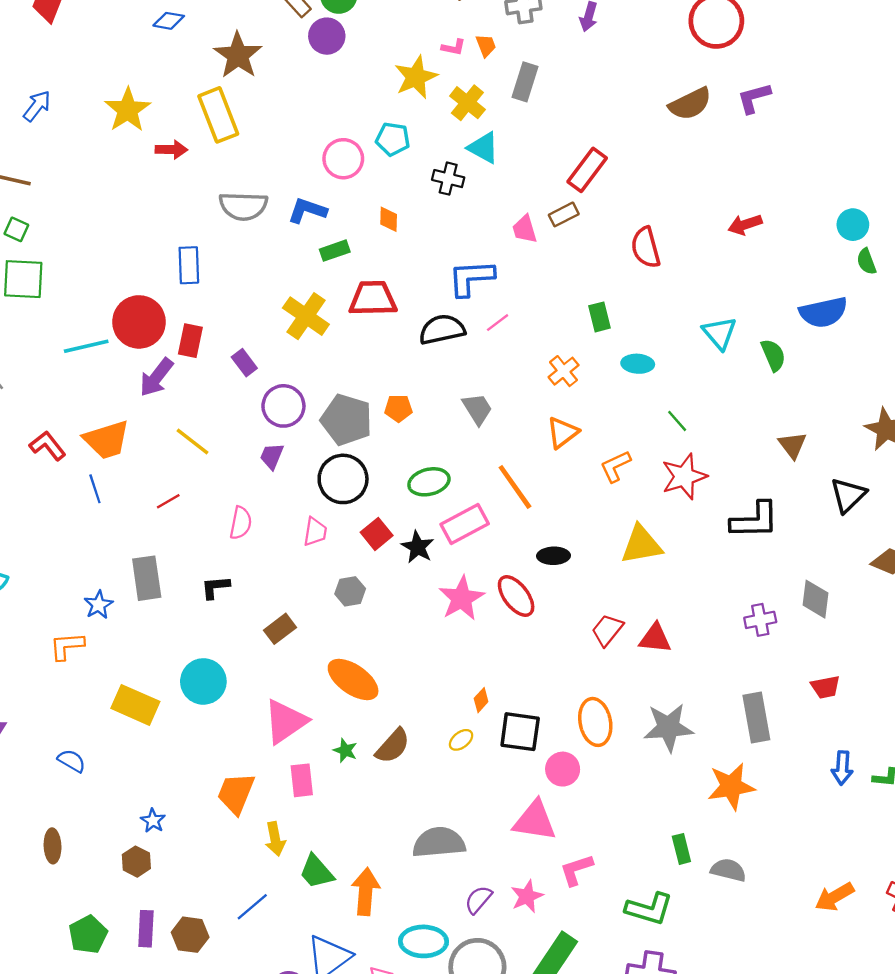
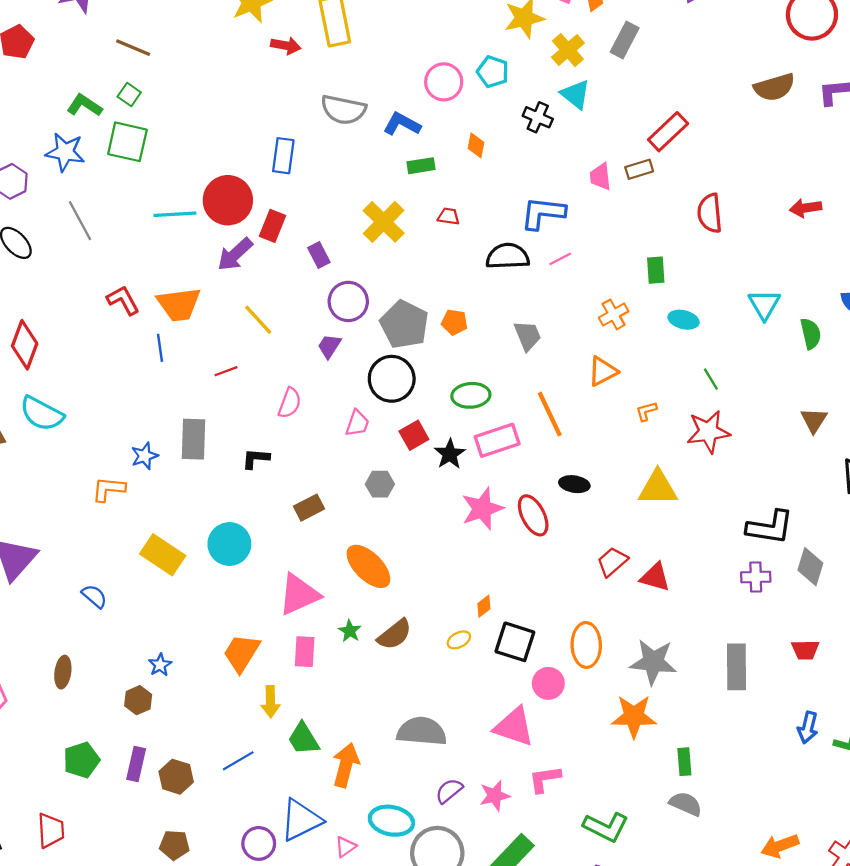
red trapezoid: (373, 298) -> (449, 216), size x0.5
orange L-shape: (615, 466) -> (646, 411), size x0.7
black L-shape: (755, 520) -> (770, 527), moved
orange star: (731, 786) -> (634, 716), moved
green rectangle: (681, 849) -> (684, 762), moved

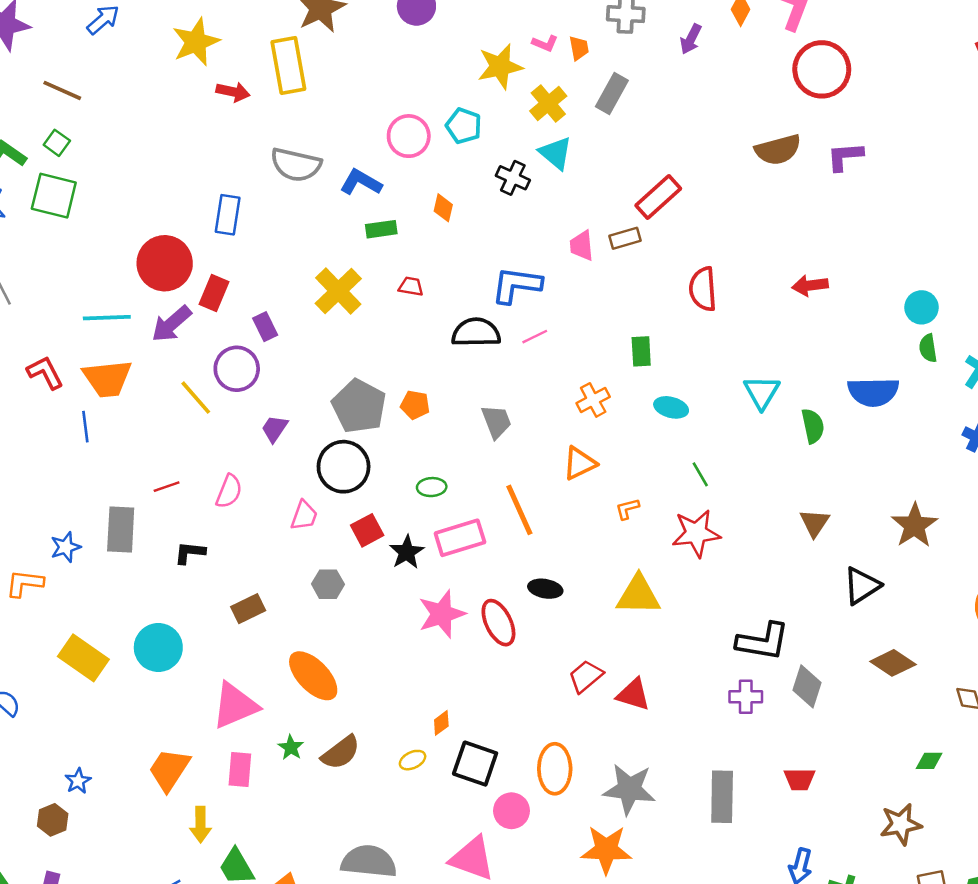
cyan line: (175, 214) -> (107, 318), moved
purple circle: (348, 301) -> (237, 369), moved
red line: (226, 371) -> (167, 487), moved
green ellipse: (471, 395) -> (432, 487), size x0.7

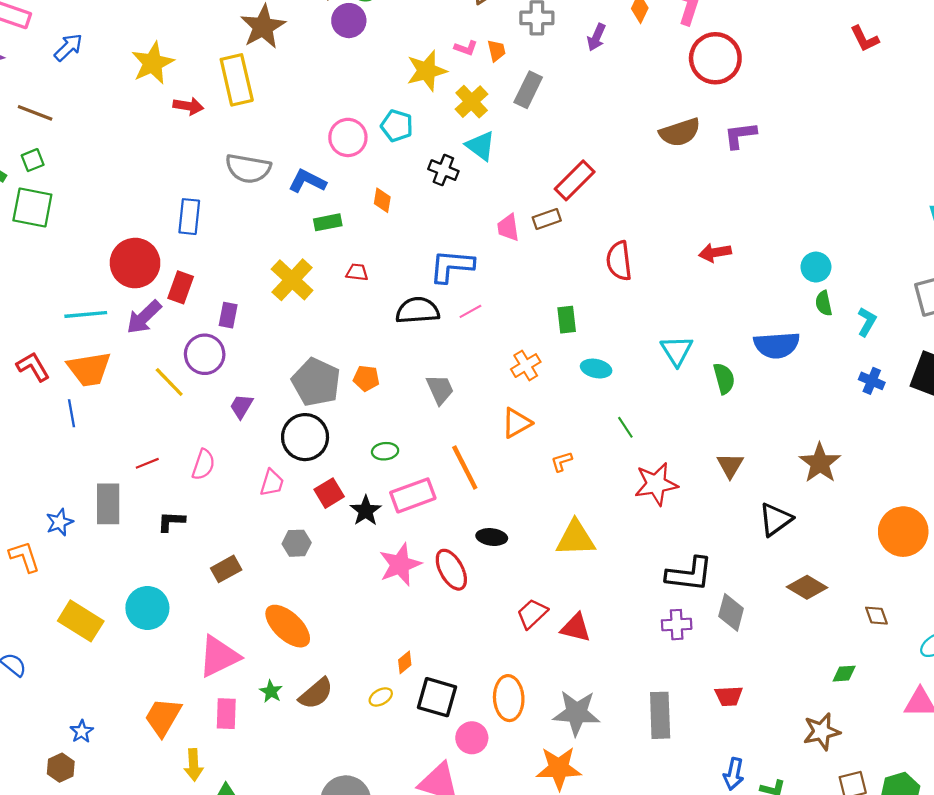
green square: (57, 143) -> (33, 160), turned 35
purple rectangle: (265, 327) -> (228, 315), turned 40
red star: (696, 533) -> (656, 484), moved
orange L-shape: (25, 583) -> (24, 557), turned 68

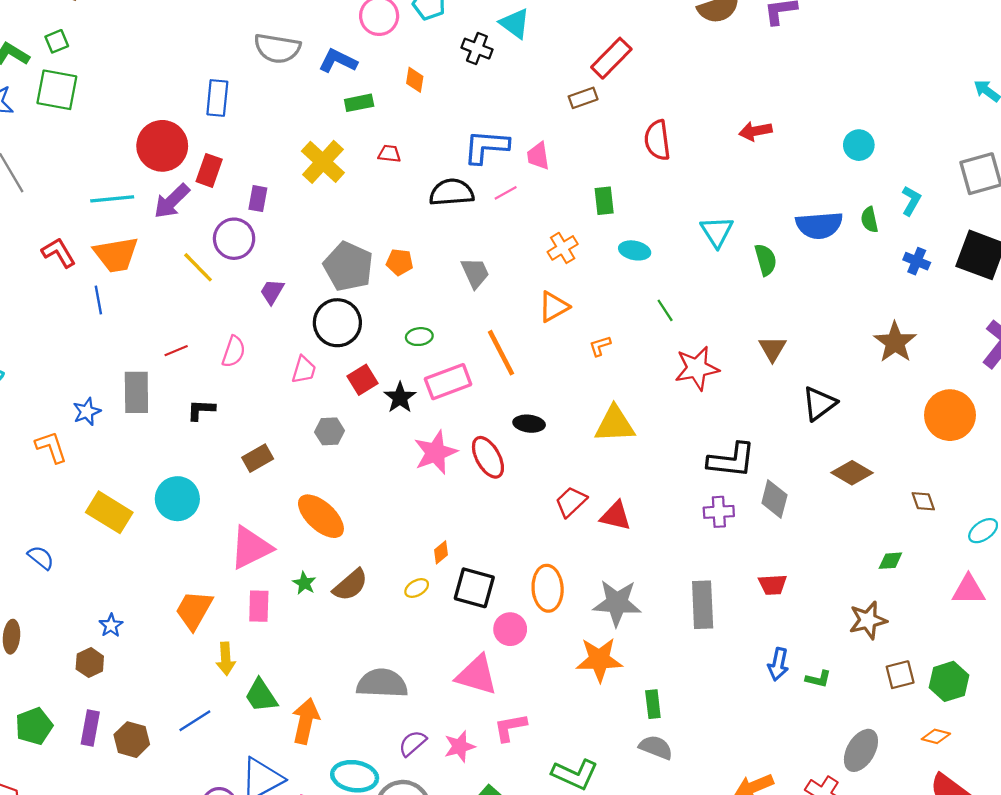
pink trapezoid: (508, 228) -> (538, 156), moved
green semicircle: (824, 303) -> (870, 220), moved
brown star: (820, 463) -> (895, 342), moved

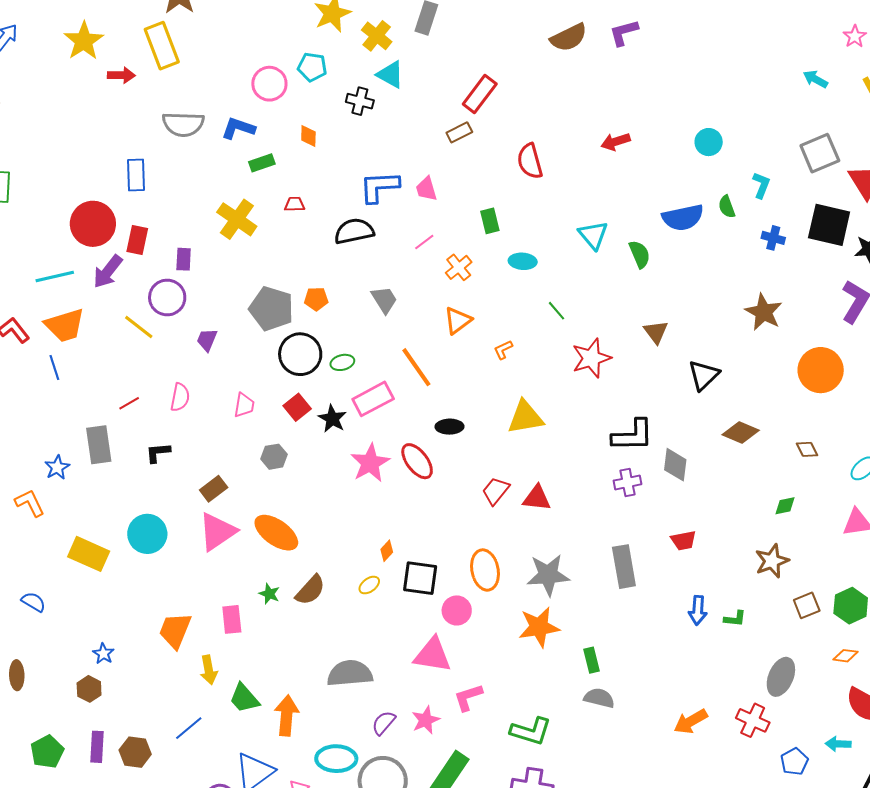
pink line: (506, 193) -> (424, 242), moved
black circle: (337, 323) -> (300, 354), moved
pink triangle: (251, 548) -> (217, 532), moved

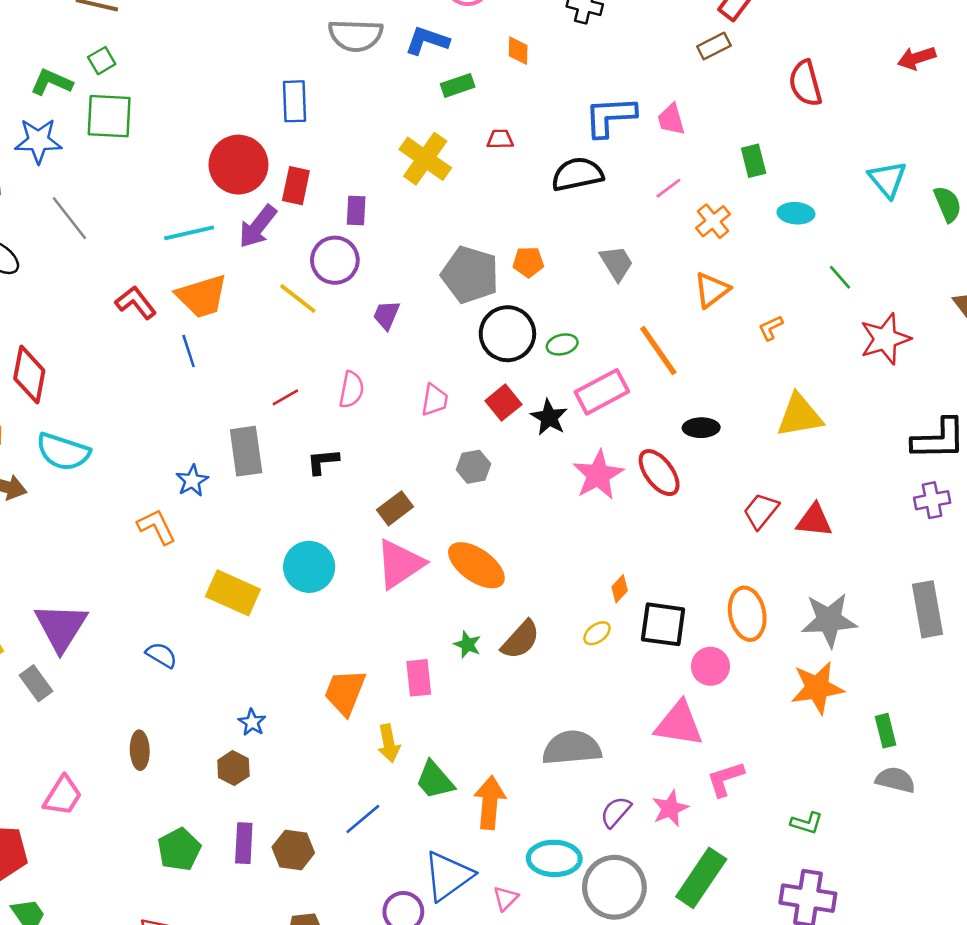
green L-shape: (531, 731) -> (807, 823), size x0.6

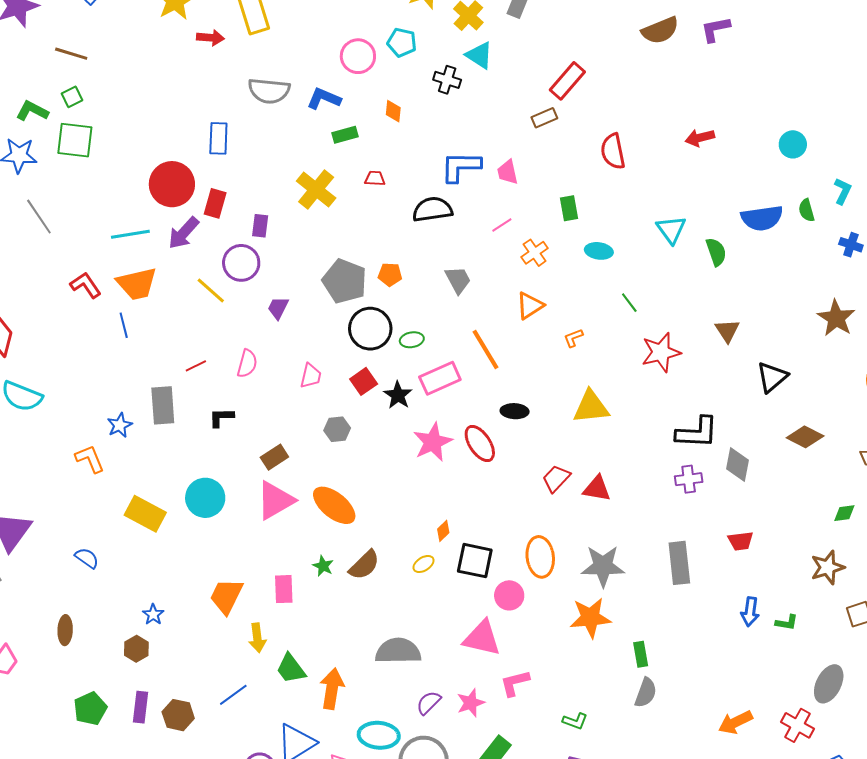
gray semicircle: (895, 780) -> (646, 693), turned 92

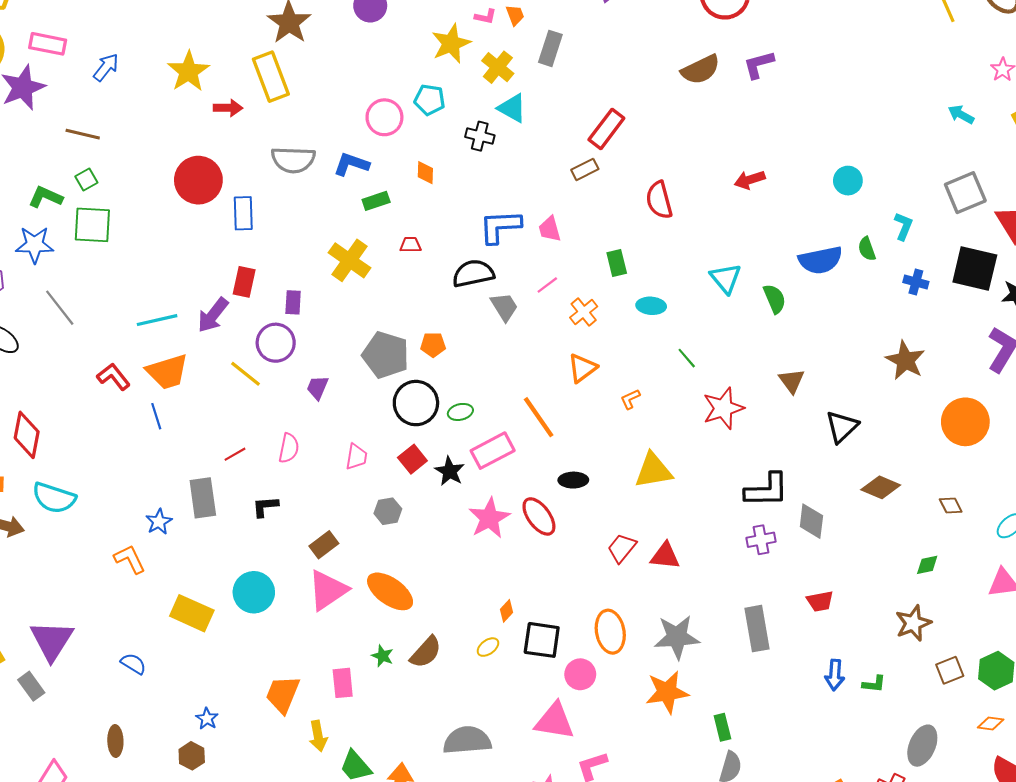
red circle: (172, 184) -> (198, 180), moved
gray trapezoid: (458, 280) -> (504, 307), moved

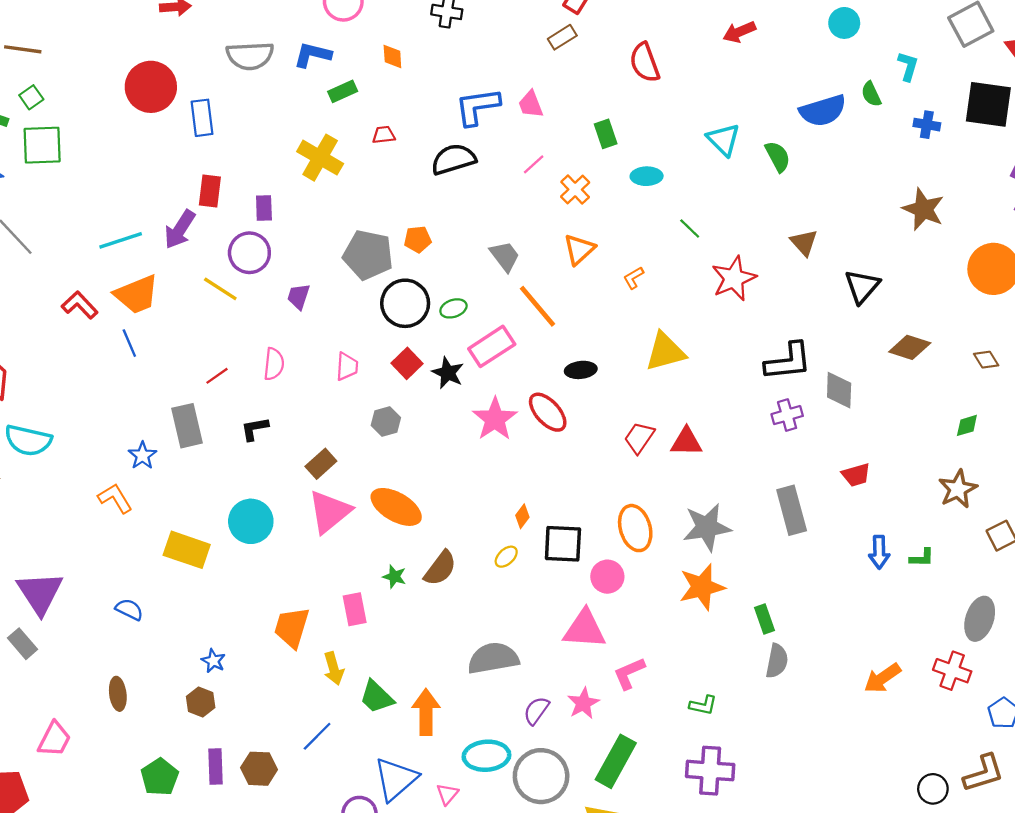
gray trapezoid: (504, 307) -> (505, 256), moved

